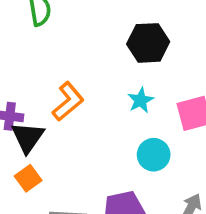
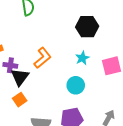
cyan circle: (154, 155) -> (76, 85), moved

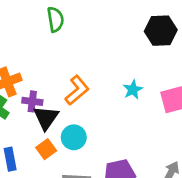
black hexagon: (87, 27) -> (161, 31), moved
cyan circle: (76, 85) -> (74, 137), moved

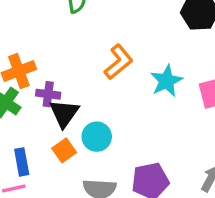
orange L-shape: (77, 90) -> (118, 62), moved
cyan star: (133, 90) -> (166, 81), size x1.4

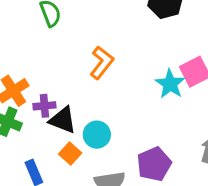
cyan star: (166, 81) -> (170, 84), moved
black triangle: (64, 113) -> (63, 120), turned -32

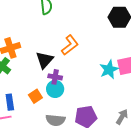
purple cross: (44, 106) -> (55, 77), moved
black triangle: (63, 120) -> (45, 60), moved, turned 36

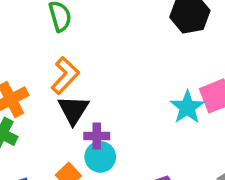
orange L-shape: (70, 45) -> (65, 76), moved

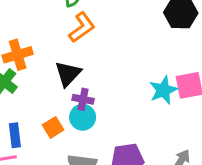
orange L-shape: (65, 76) -> (82, 27), moved

